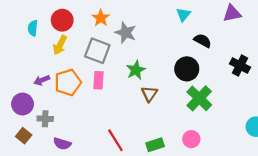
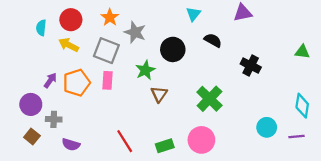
yellow arrow: (60, 45) -> (69, 45), turned 90
black circle: (187, 69) -> (173, 49), moved
purple arrow: (42, 80) -> (50, 80), turned 147
pink circle: (191, 139) -> (201, 140), size x1.5

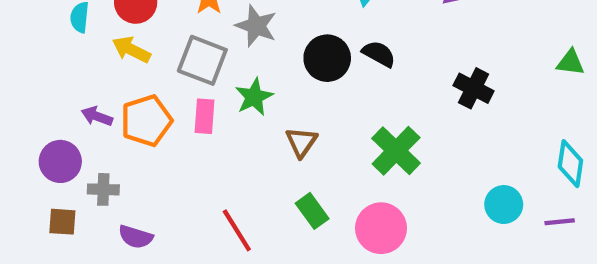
black semicircle: (213, 40) -> (379, 54), moved
green star: (145, 70) -> (254, 97), moved
purple arrow: (50, 80) -> (97, 116), turned -105
brown square: (32, 137) -> (62, 222), turned -35
green rectangle: (165, 146) -> (312, 211), moved, turned 72

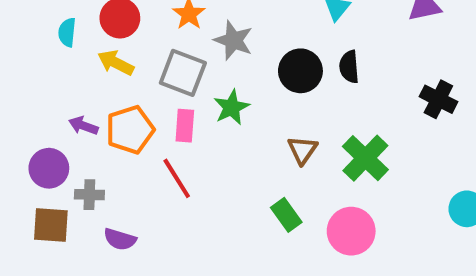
black semicircle: (379, 54) -> (349, 67), turned -124
brown triangle: (301, 142) -> (302, 150), moved
brown square: (62, 222) -> (51, 225), size x1.4
red line: (237, 230) -> (177, 178), moved

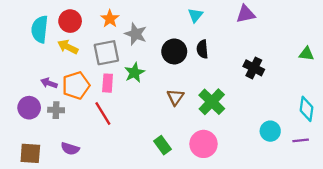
cyan semicircle: (67, 32) -> (40, 29), size x1.6
gray square: (183, 73) -> (106, 53), turned -32
gray cross: (89, 195) -> (56, 110), moved
green rectangle: (286, 215) -> (163, 145), moved
brown square: (51, 225) -> (30, 153), moved

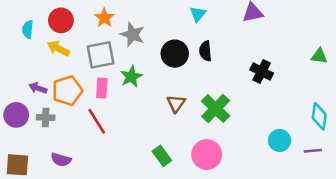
cyan semicircle: (40, 29) -> (28, 29), size x0.6

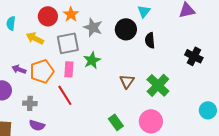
red circle: (61, 20) -> (48, 16), moved
black circle: (175, 54) -> (126, 29), moved
gray cross: (46, 117) -> (30, 103), moved

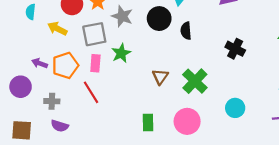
cyan circle: (208, 110) -> (235, 108), moved
green rectangle: (116, 122) -> (148, 122), turned 35

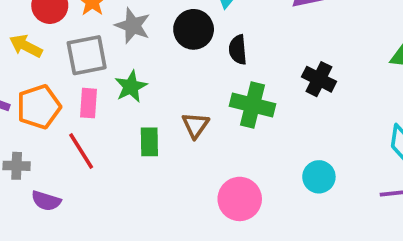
green cross: (195, 81) -> (253, 105), moved, turned -30
green rectangle: (148, 122) -> (149, 142), moved
purple semicircle: (60, 126) -> (46, 201), moved

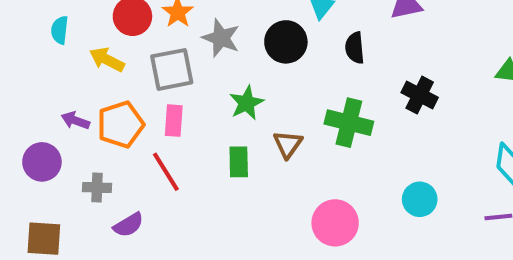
black semicircle: (238, 50) -> (355, 48), moved
green star: (131, 87) -> (247, 103), moved
purple semicircle: (46, 201) -> (129, 225), turned -48

